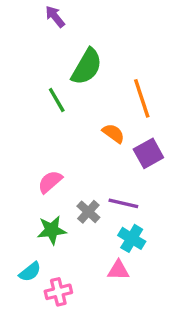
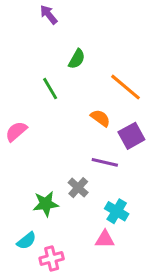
green semicircle: (87, 67) -> (77, 59), size x0.6
orange line: (142, 98) -> (126, 87), turned -32
pink semicircle: (50, 182) -> (16, 131), moved
purple line: (123, 203) -> (105, 162), moved

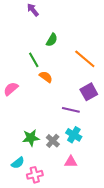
orange semicircle: (100, 118) -> (46, 77), moved
gray cross: (78, 188) -> (53, 141), moved
cyan cross: (117, 211) -> (74, 135), moved

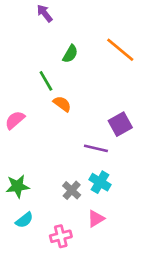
orange line: (85, 59) -> (120, 50), moved
green star: (31, 138) -> (18, 186), moved
pink triangle: (71, 162) -> (96, 219), turned -32
pink cross: (35, 175) -> (61, 236), moved

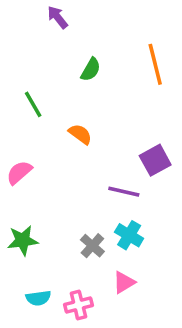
orange line: (120, 50) -> (155, 64), turned 36
green line: (46, 81) -> (33, 104), moved
pink semicircle: (15, 120) -> (19, 172), moved
cyan semicircle: (24, 220) -> (38, 298), moved, turned 30

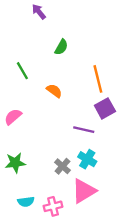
orange line: (155, 64) -> (98, 79), moved
pink triangle: (124, 282) -> (84, 191), size x1.6

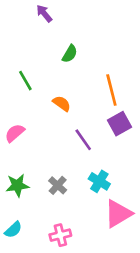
purple line: (84, 130) -> (83, 140), moved, turned 42
gray cross: (62, 166) -> (58, 185), moved
pink triangle: (84, 191) -> (118, 214), moved
cyan semicircle: (26, 202) -> (13, 230), moved, turned -35

